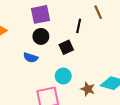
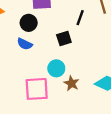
black circle: (41, 36) -> (29, 23), moved
brown star: (88, 89) -> (72, 83), moved

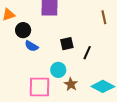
black line: (80, 18) -> (87, 53), moved
black circle: (29, 23) -> (23, 30), moved

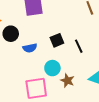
blue semicircle: (32, 46) -> (30, 48), moved, turned -32
black line: (87, 53) -> (79, 46), turned -40

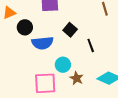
black square: (57, 40) -> (70, 30), moved, turned -32
blue semicircle: (30, 48) -> (42, 43), size x1.5

